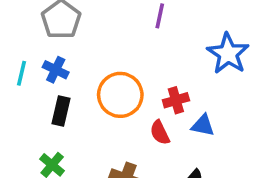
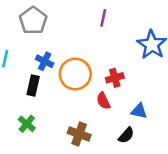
blue cross: (56, 70) -> (45, 61), moved
blue triangle: (203, 125) -> (139, 111), moved

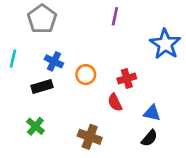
orange circle: (75, 74) -> (86, 75), size x0.6
black rectangle: (33, 85) -> (42, 86), turned 60
black semicircle: (126, 135) -> (149, 138), moved

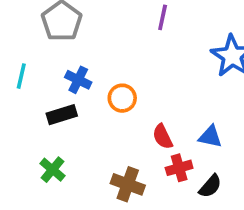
red cross: (127, 79) -> (179, 168), moved
blue triangle: (152, 113) -> (210, 137), moved

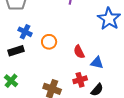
red semicircle: (163, 137) -> (79, 52), moved

